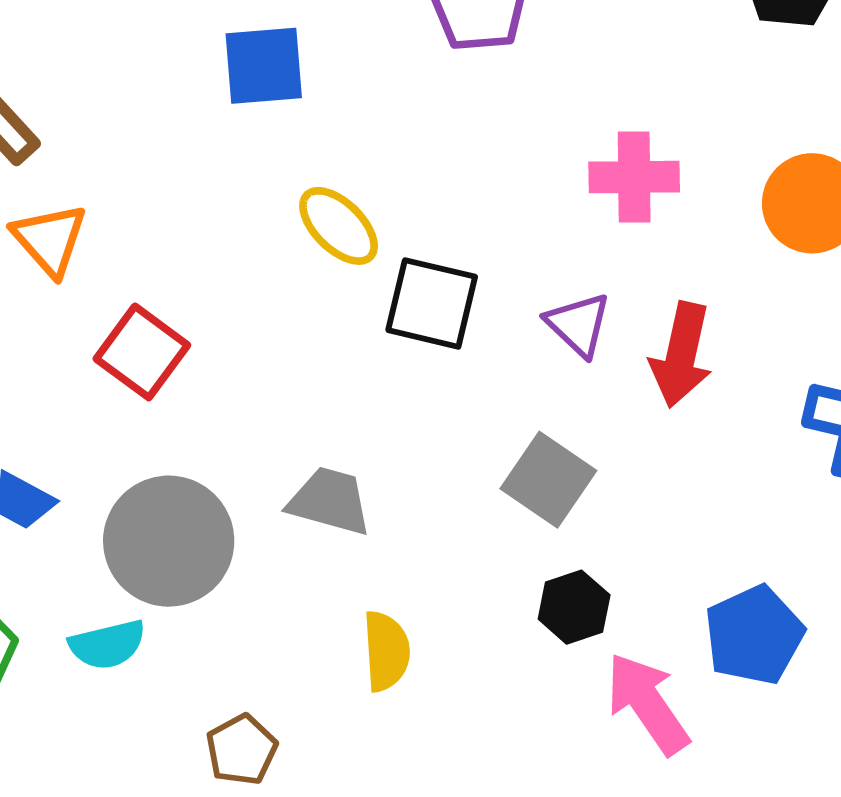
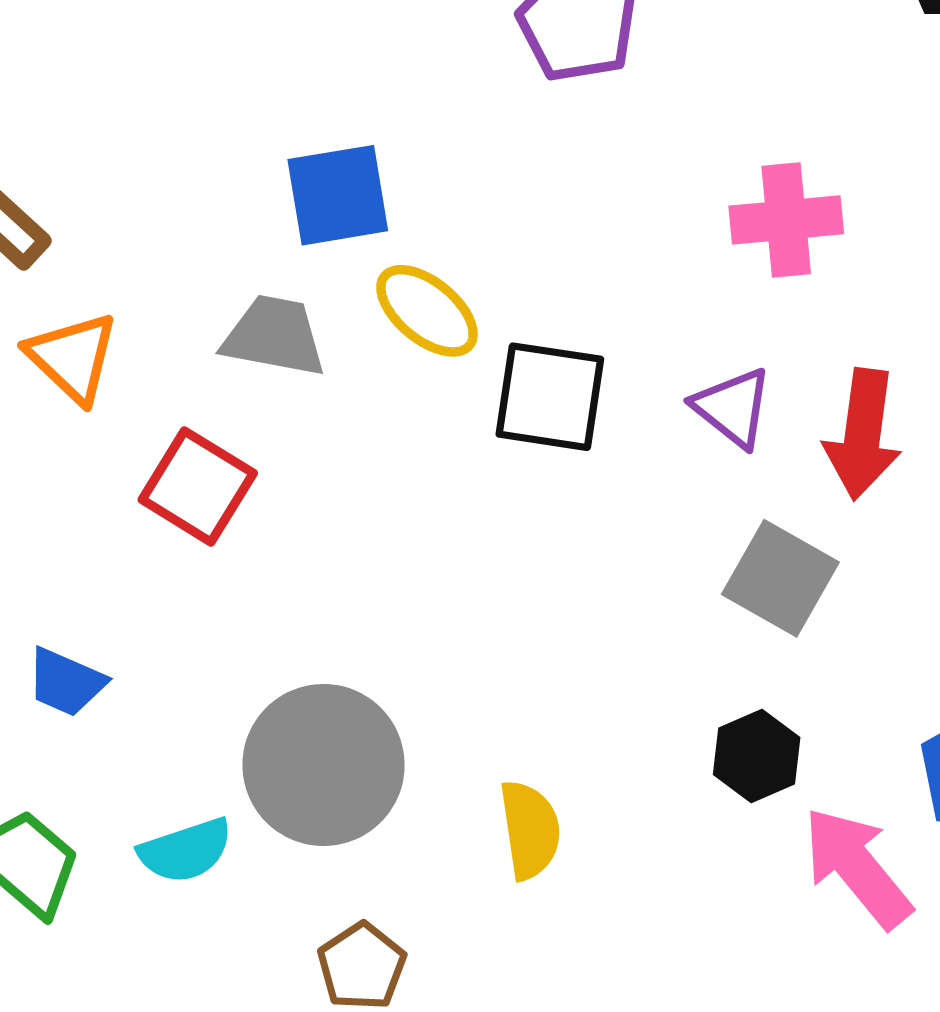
blue square: (264, 66) -> (338, 195), moved
gray square: (548, 480) -> (780, 578), moved
gray trapezoid: (330, 501) -> (274, 336), moved
gray circle: (169, 541) -> (323, 765), moved

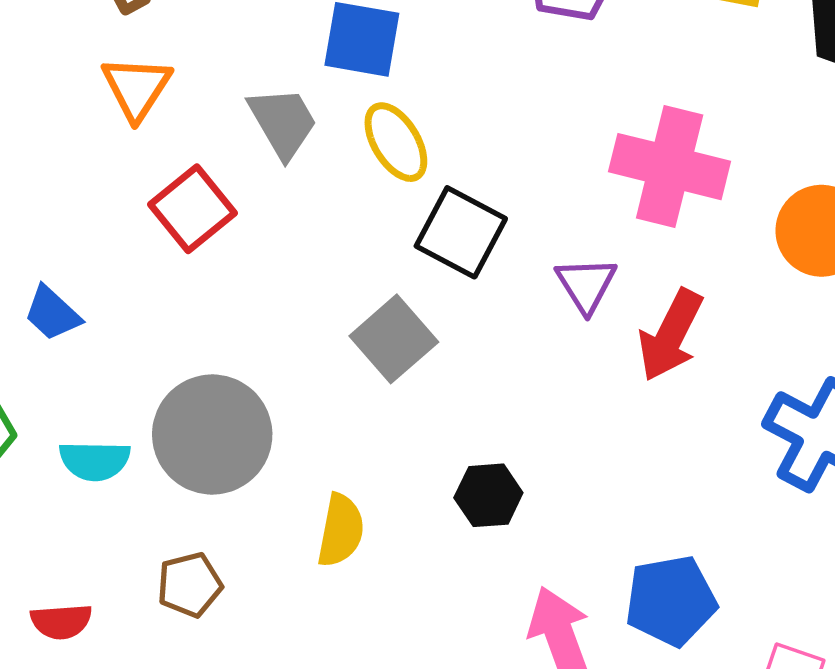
pink cross: (786, 220) -> (670, 167), size x1.4
gray trapezoid: (274, 336) -> (283, 122), turned 30
gray square: (780, 578) -> (394, 339), moved
black hexagon: (757, 756) -> (488, 495), moved

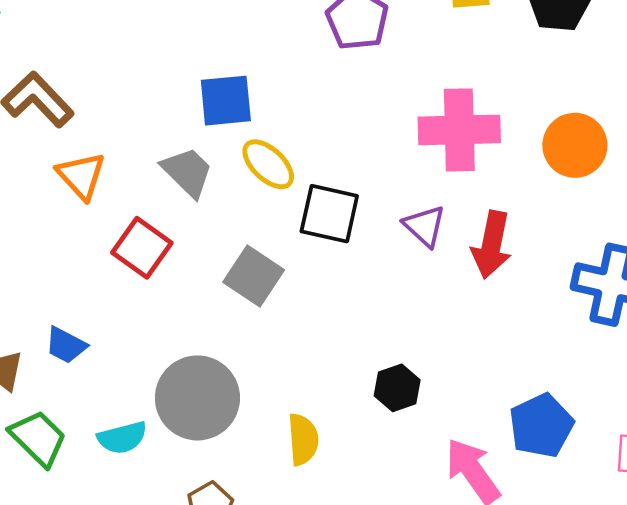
gray square: (394, 339) -> (254, 276), moved

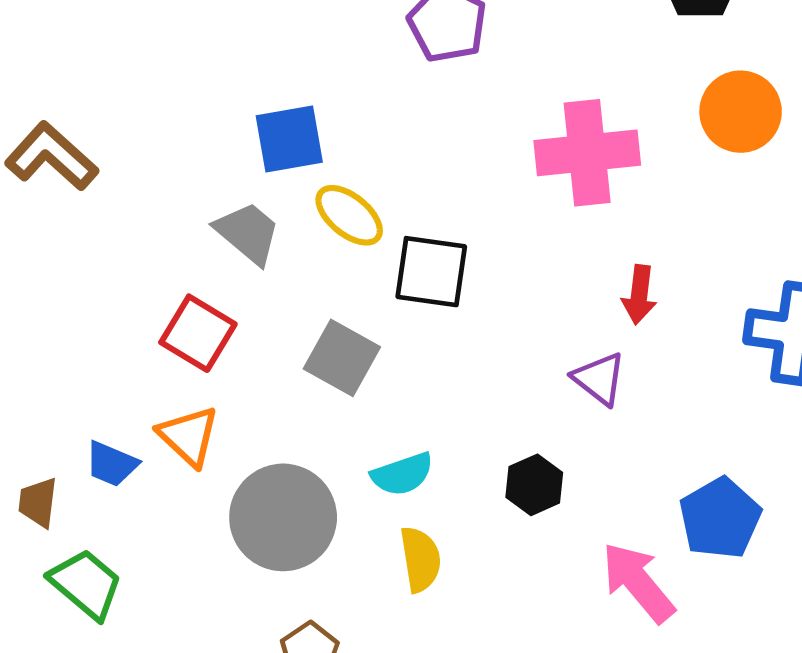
orange circle: (575, 145) -> (741, 112), moved
orange triangle: (81, 176) -> (189, 436), moved
purple triangle: (425, 226) -> (599, 379), moved
red arrow: (492, 245) -> (639, 295), size x0.7
cyan semicircle: (122, 438) -> (402, 474), moved

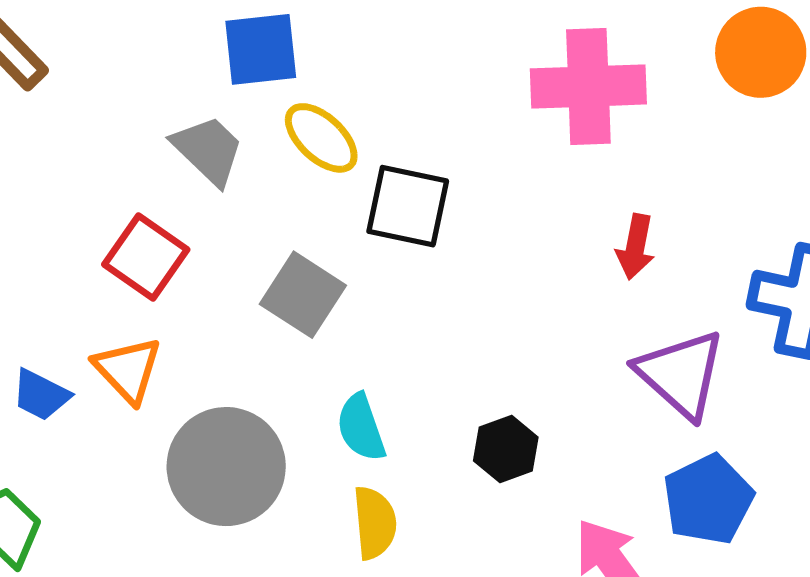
purple triangle: (599, 379) -> (681, 374), moved, size x1.5
cyan semicircle: (402, 474) -> (361, 428), turned 86

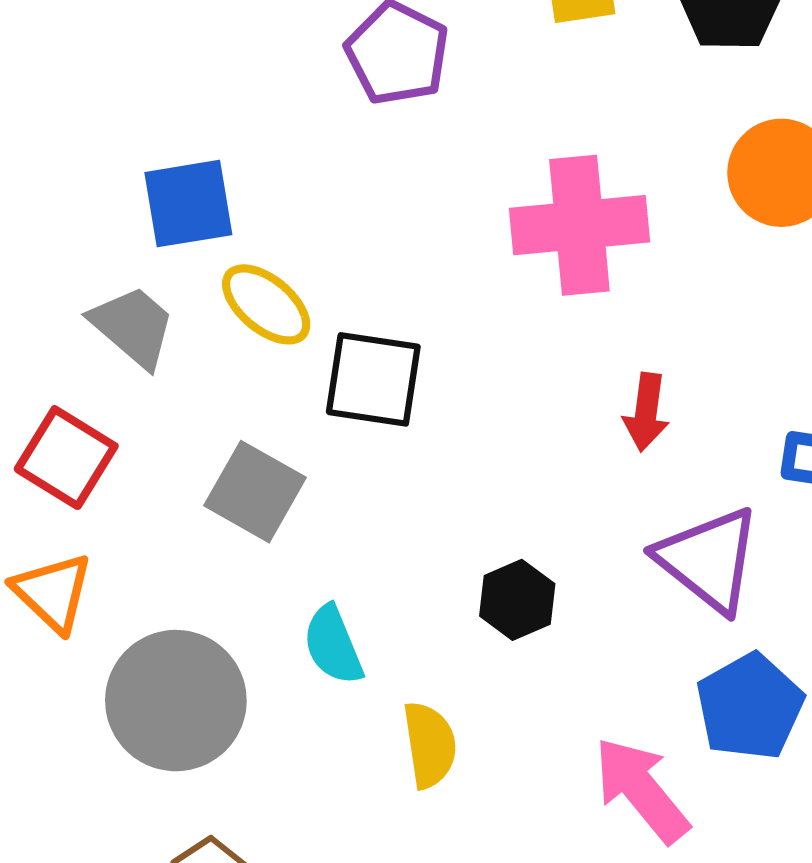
black hexagon: (506, 449) -> (517, 600), moved
yellow semicircle: (375, 523) -> (430, 745), moved

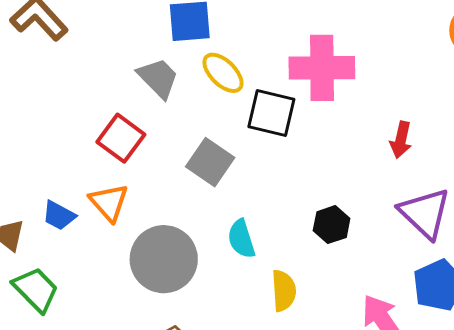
pink cross: (579, 225) -> (322, 68), moved

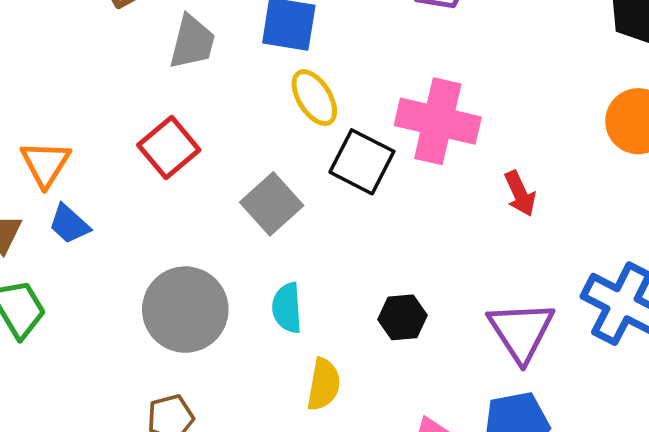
gray trapezoid: (158, 78) -> (192, 42), moved, turned 45
red arrow: (401, 140) -> (520, 194), moved, turned -51
orange triangle: (109, 202) -> (45, 164), moved

